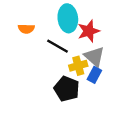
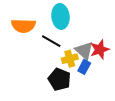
orange semicircle: (26, 29) -> (23, 26), size x1.6
red star: (89, 31) -> (100, 49), moved

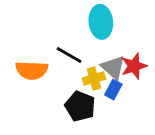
cyan ellipse: (60, 16) -> (101, 22), moved
orange semicircle: (23, 26) -> (32, 70), moved

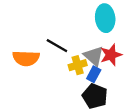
cyan ellipse: (101, 22) -> (105, 18), moved
black pentagon: (80, 106) -> (95, 96), moved

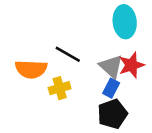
yellow cross: (78, 65) -> (60, 88), moved
black pentagon: (95, 96) -> (112, 114), turned 30

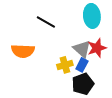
black line: (68, 54) -> (46, 22), moved
yellow cross: (60, 88) -> (65, 65), moved

